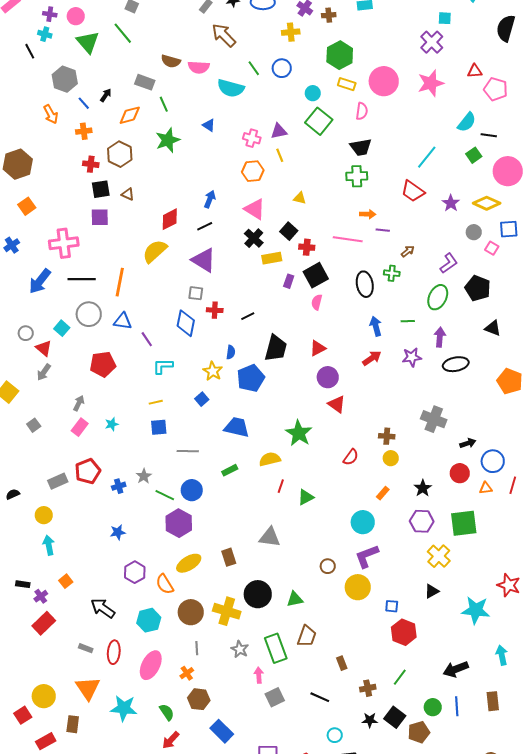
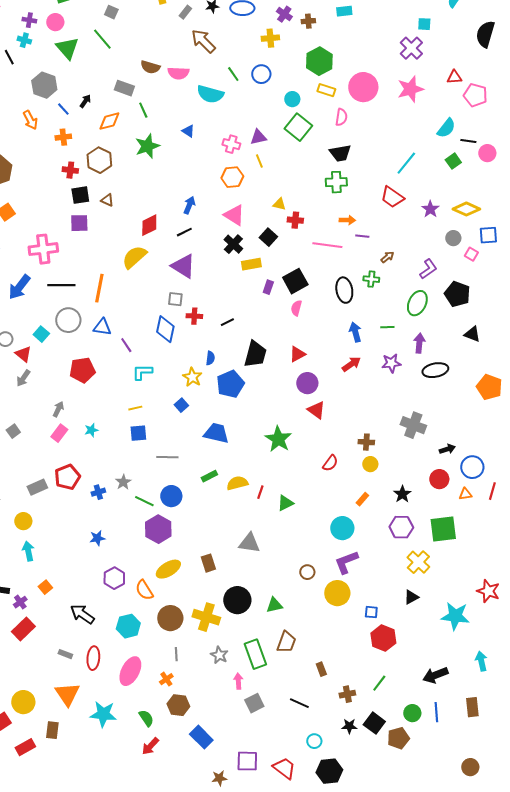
pink circle: (508, 171) -> (487, 153), moved, size x0.6
red cross: (307, 247) -> (295, 220), moved
yellow semicircle: (270, 459) -> (237, 483), moved

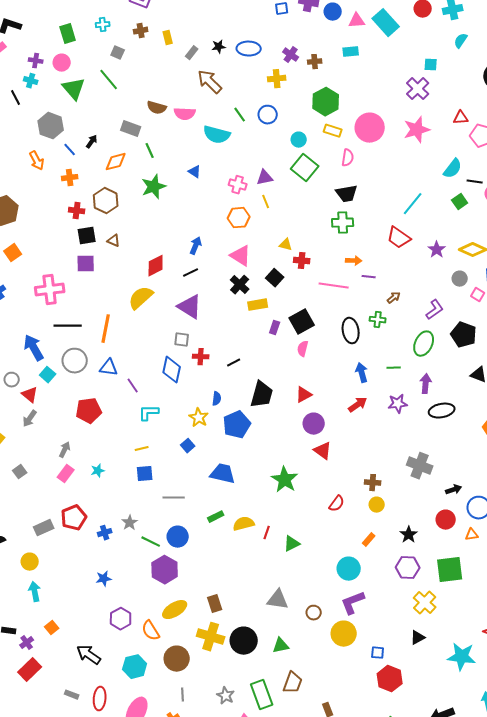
blue arrow: (19, 287) -> (34, 348), moved, turned 112
gray triangle: (249, 543) -> (278, 600), moved
yellow cross: (206, 617) -> (211, 637), moved

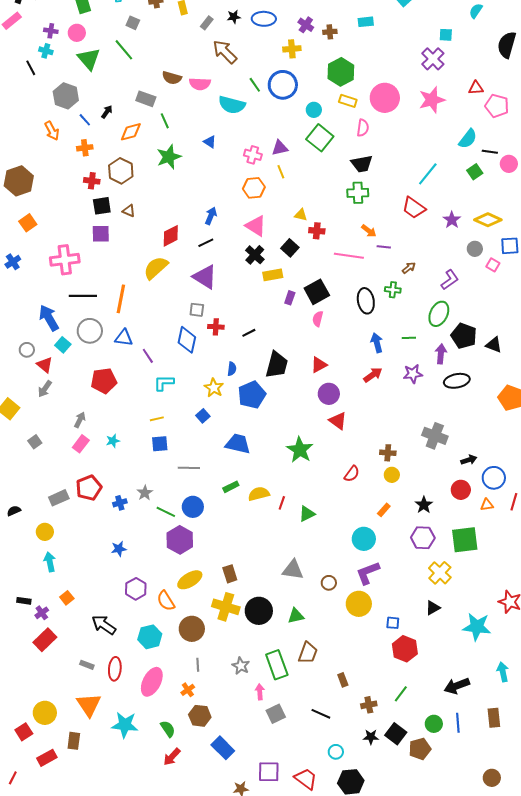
blue circle: (268, 115) -> (283, 85), size x1.5
orange arrow: (354, 261) -> (369, 231), turned 35
black pentagon: (464, 335) -> (464, 336), moved

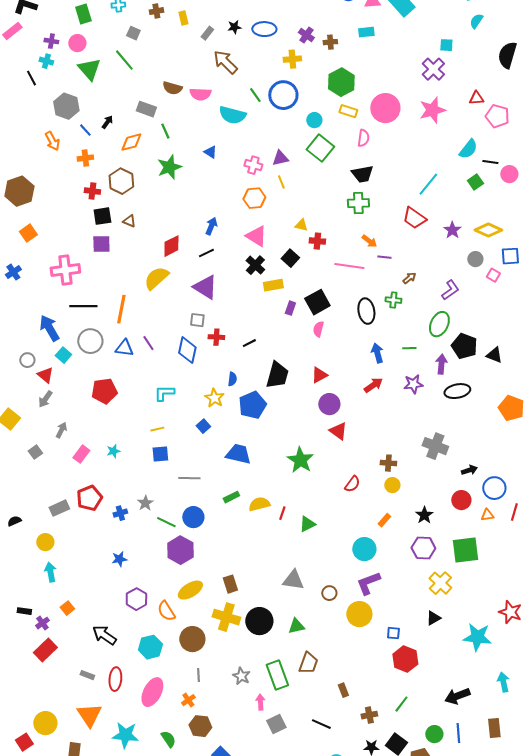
purple line: (148, 356) -> (148, 343), moved
gray arrow: (80, 420) -> (61, 430), moved

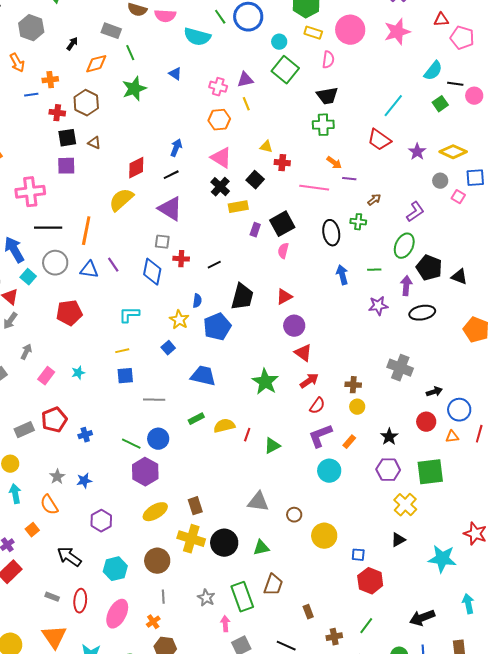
blue line: (85, 130) -> (31, 95), moved, turned -56
red arrow: (373, 385) -> (309, 381), moved
gray star: (145, 503) -> (57, 477), moved
purple L-shape: (368, 583) -> (320, 436), moved
orange semicircle: (166, 611) -> (49, 505), moved

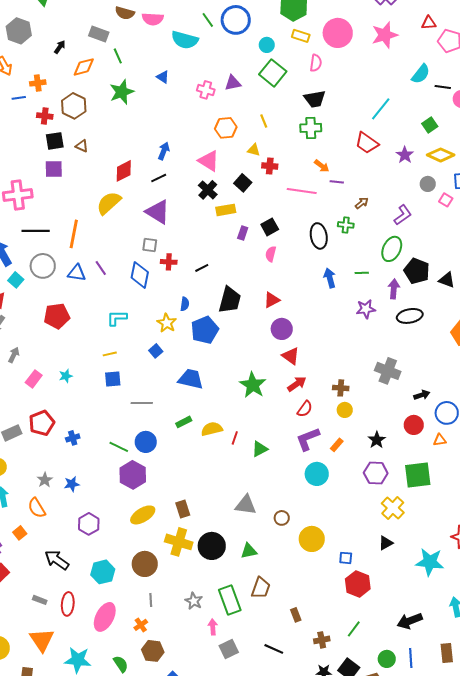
yellow line: (246, 104) -> (264, 121), moved
green square: (440, 104) -> (430, 125), moved
orange hexagon: (219, 120) -> (226, 128), moved
black square: (282, 224) -> (270, 227), size x0.7

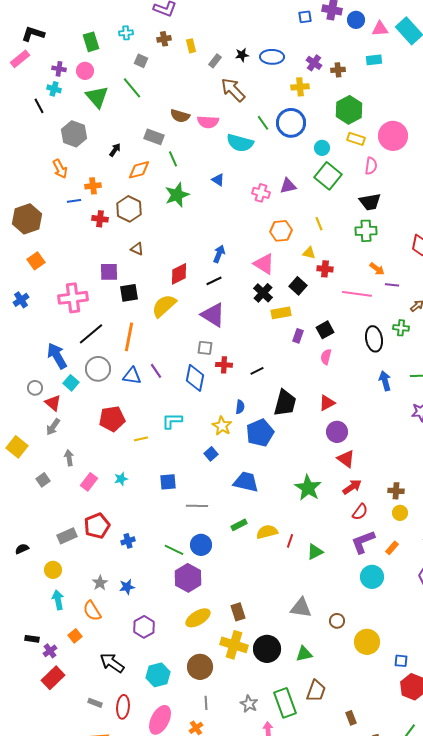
black square: (55, 141) -> (129, 293), moved
black line: (36, 231) -> (91, 334), turned -40
yellow line: (110, 354) -> (141, 439), moved
gray arrow: (14, 355) -> (69, 458), turned -35

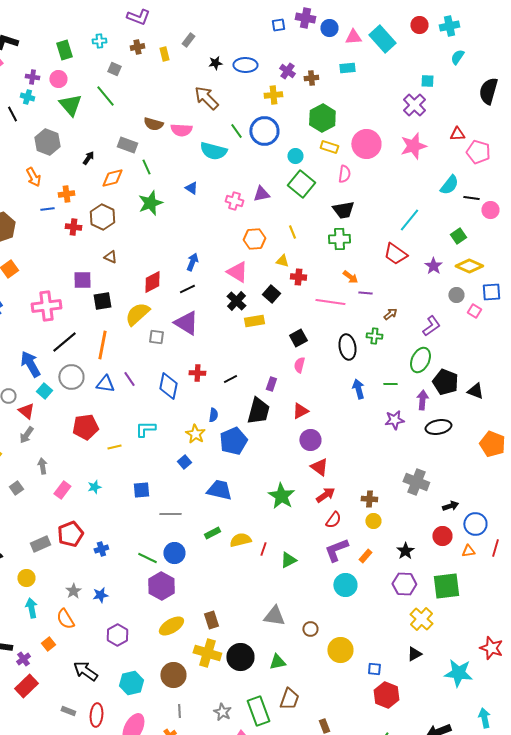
gray rectangle: (215, 61) -> (188, 40), moved
purple rectangle: (298, 336) -> (271, 384), moved
gray square: (205, 348) -> (156, 337), moved

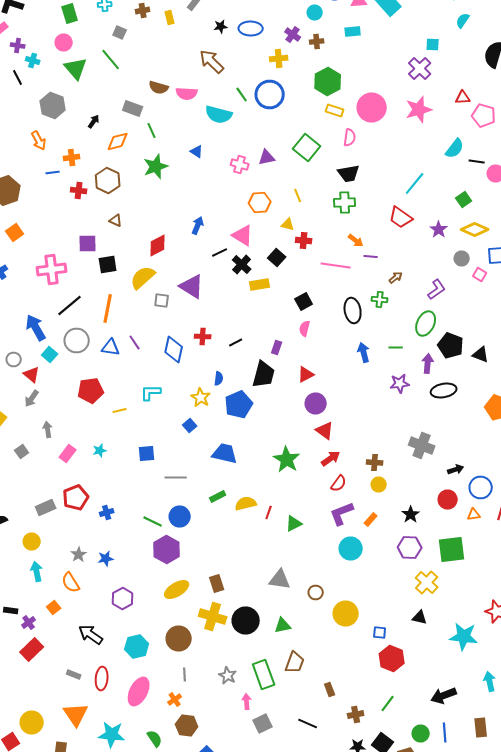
purple cross: (32, 77) -> (18, 46), moved
cyan circle: (295, 156) -> (315, 12), moved
black line: (187, 289) -> (220, 252), moved
black triangle: (414, 654) -> (420, 618), turned 42

